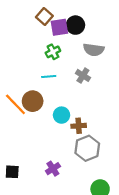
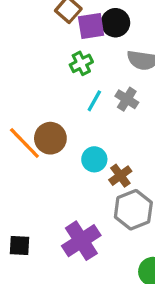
cyan line: (49, 76) -> (94, 101), moved, turned -56
brown cross: (79, 126) -> (120, 176), turned -32
purple cross: (53, 169) -> (81, 241), size x1.6

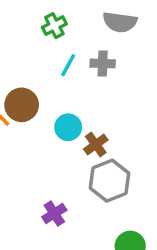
gray cross: (127, 99) -> (103, 63), turned -30
purple cross: (81, 241) -> (54, 213), size x0.6

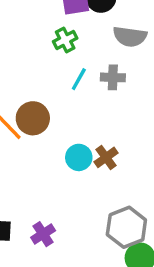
cyan circle: (68, 127) -> (79, 157), moved
gray hexagon: (110, 181) -> (126, 227), moved
purple cross: (54, 213) -> (43, 234), moved

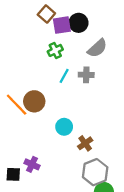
gray semicircle: (130, 37) -> (97, 48), turned -50
brown cross: (106, 157) -> (85, 143), moved
purple cross: (43, 234) -> (32, 164), moved, turned -32

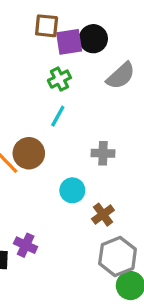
brown square: (46, 14) -> (47, 26), turned -35
gray cross: (86, 75) -> (103, 153), moved
cyan line: (64, 76) -> (58, 116), moved

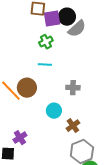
gray semicircle: (121, 76) -> (77, 29), moved
cyan line: (58, 116) -> (45, 65), turned 64
purple cross: (26, 245) -> (20, 138), moved, turned 32

